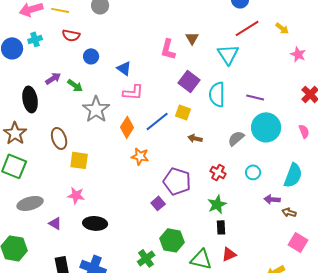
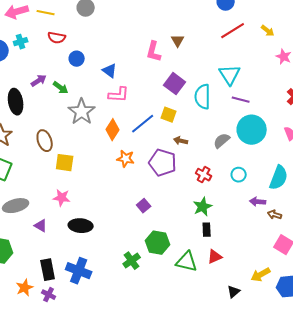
cyan triangle: (228, 54) -> (230, 75), moved
purple pentagon: (177, 181) -> (163, 163), moved

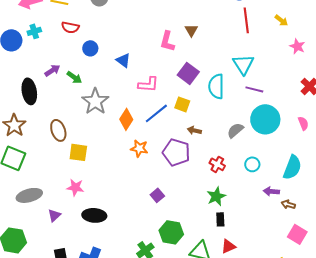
red line: (233, 31) -> (246, 20), turned -65
pink L-shape: (119, 95) -> (148, 84), moved
purple triangle: (41, 226) -> (54, 215), turned 48

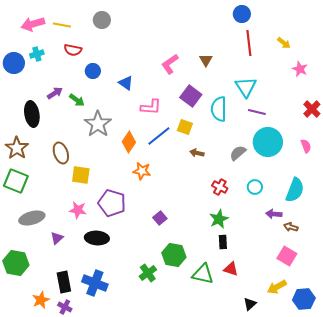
brown triangle: (191, 30) -> (206, 60), moved
pink L-shape: (167, 41) -> (170, 64), turned 40
purple pentagon: (176, 152) -> (112, 203), moved
pink square: (297, 234) -> (287, 256), moved
red triangle: (228, 246) -> (231, 269), turned 42

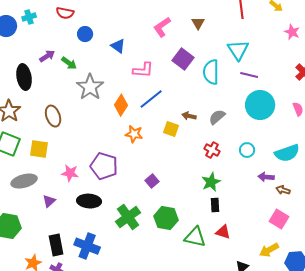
yellow square: (185, 127) -> (171, 129), moved
gray semicircle: (238, 153) -> (217, 117), moved
yellow square: (81, 175) -> (39, 149), moved
cyan semicircle: (295, 190) -> (287, 153), turned 50
green cross: (148, 273) -> (128, 217), moved, size x1.4

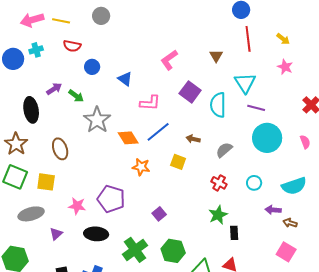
brown triangle: (198, 23) -> (216, 56), moved
pink star: (292, 32) -> (285, 67), moved
orange diamond: (121, 105) -> (128, 138), turned -65
brown arrow: (189, 116) -> (193, 139), moved
black rectangle: (215, 205) -> (234, 233), moved

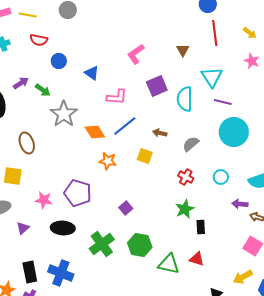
purple square: (190, 92) -> (157, 86), turned 30

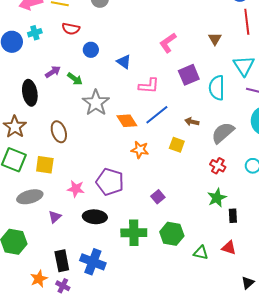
gray semicircle: (191, 144) -> (223, 133), size x1.4
green cross: (102, 244) -> (134, 233), turned 35
green triangle: (169, 264) -> (201, 253), size x0.7

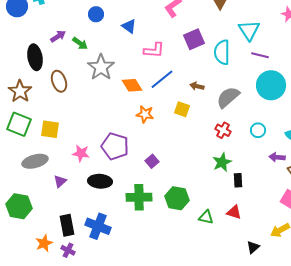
brown ellipse: (59, 132) -> (59, 81), moved
purple square: (158, 197) -> (152, 161), moved

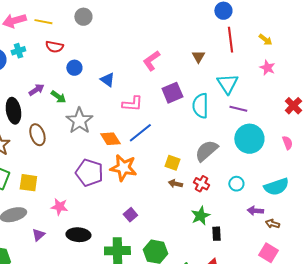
brown arrow: (197, 86) -> (175, 184), moved
yellow square: (182, 109) -> (172, 163), moved
orange star: (145, 114) -> (123, 168), size x1.5
purple pentagon: (115, 146) -> (89, 173), moved

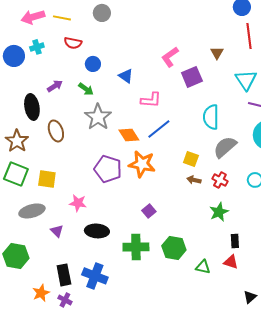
purple square: (172, 93) -> (192, 77), moved
green arrow: (58, 97) -> (86, 89), moved
cyan semicircle: (200, 106) -> (211, 117), moved
black rectangle: (216, 234) -> (235, 241), moved
purple triangle: (38, 235) -> (57, 231), turned -32

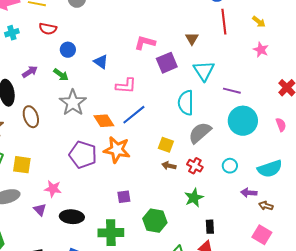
pink L-shape: (170, 57) -> (145, 43), turned 50
cyan triangle: (246, 80) -> (204, 71), moved
purple square: (149, 211) -> (124, 197), turned 32
purple triangle: (57, 231) -> (40, 210), moved
green hexagon: (174, 248) -> (155, 221), moved

